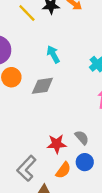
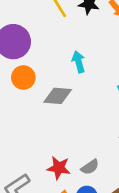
gray semicircle: (82, 137) -> (90, 167), turned 84

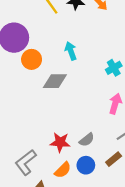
orange circle: (23, 77) -> (32, 59), moved

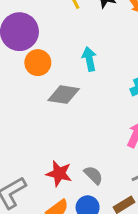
gray semicircle: (87, 140) -> (93, 175), turned -105

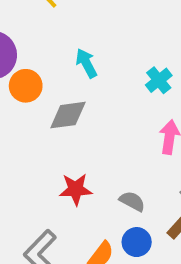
red star: (59, 174) -> (76, 189), moved

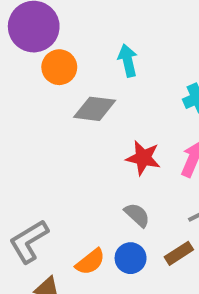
red star: (76, 189) -> (143, 158), moved

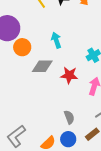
red star: (143, 158) -> (69, 75), moved
gray semicircle: (137, 215) -> (69, 117), turned 32

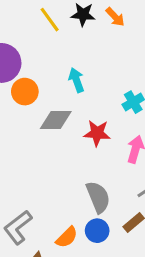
gray semicircle: (69, 117) -> (98, 197), size x1.5

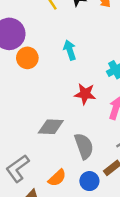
gray diamond: (56, 120) -> (51, 127), moved
blue circle: (97, 231) -> (89, 181), moved

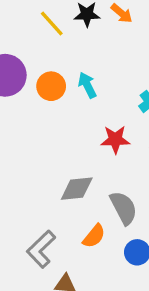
orange circle: (27, 58) -> (51, 86), moved
orange semicircle: (57, 178) -> (94, 236), moved

